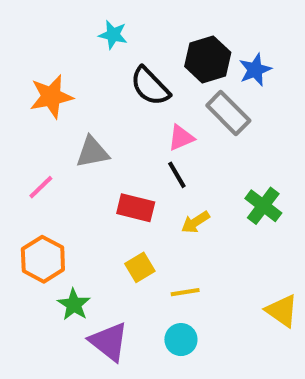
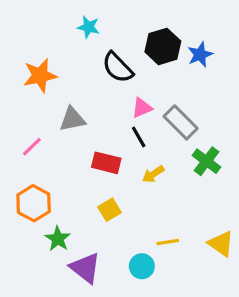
gray rectangle: (228, 113) -> (181, 122), moved
yellow line: (185, 292) -> (168, 242), moved

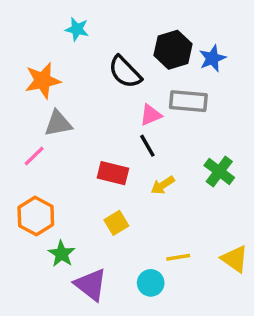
cyan star: (89, 27) -> (77, 29), moved
gray triangle: (72, 119) -> (58, 123), moved
gray rectangle: (181, 122) -> (188, 101), moved, turned -40

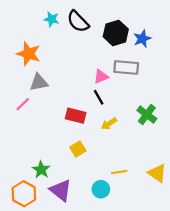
black semicircle: (125, 72) -> (78, 21), moved
orange star: (43, 81) -> (28, 54), turned 30
orange hexagon: (36, 216) -> (24, 194), moved

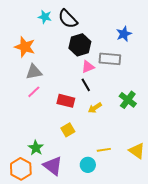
black hexagon: (116, 33) -> (80, 45), moved
pink line: (23, 104) -> (34, 92), moved

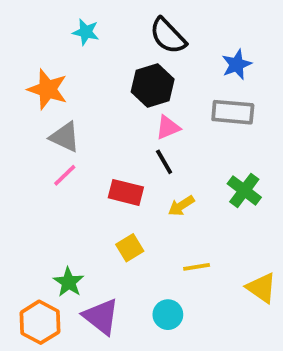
black semicircle: (68, 19) -> (168, 36), moved
gray rectangle: (110, 59) -> (233, 112), moved
gray triangle: (34, 72) -> (65, 137), turned 36
yellow line: (104, 150) -> (197, 267), moved

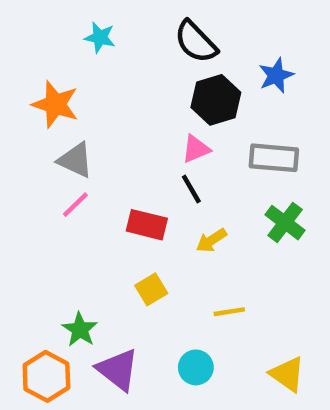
black hexagon: (153, 85) -> (216, 100), moved
gray rectangle: (233, 112) -> (274, 158), moved
yellow triangle: (261, 288) -> (287, 374), moved

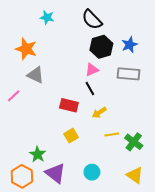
blue star: (276, 75) -> (130, 45), moved
pink line: (75, 205) -> (14, 96), moved
green cross: (285, 223) -> (134, 142), moved
yellow line: (229, 312) -> (112, 134), moved

